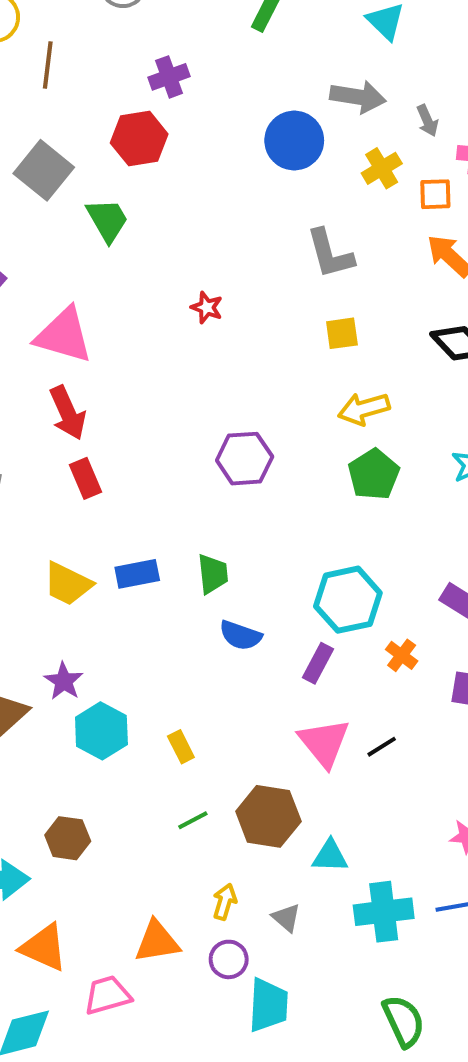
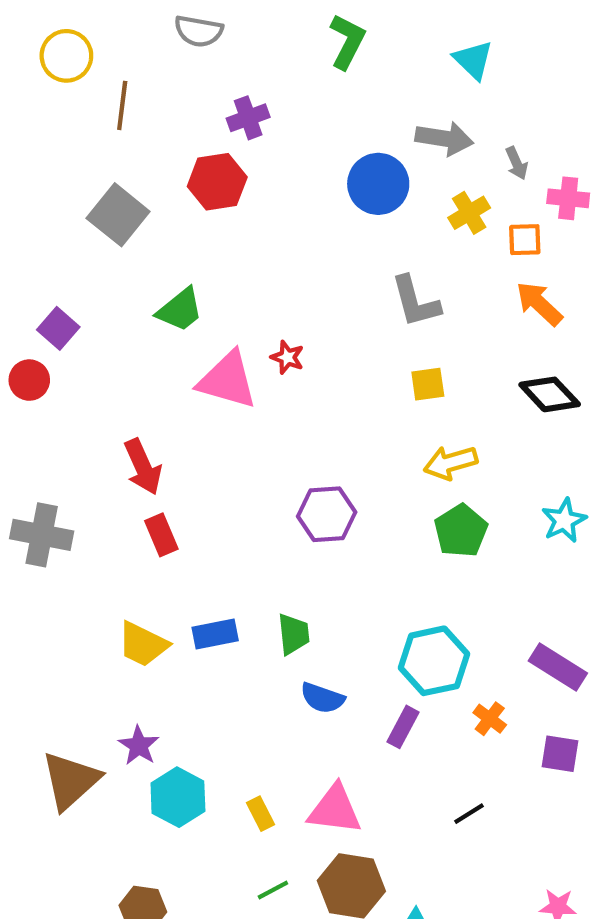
green trapezoid: (107, 220) -> (180, 310), moved, turned 81
pink triangle: (64, 335) -> (227, 380), moved
pink triangle: (324, 743) -> (335, 810), moved, turned -44

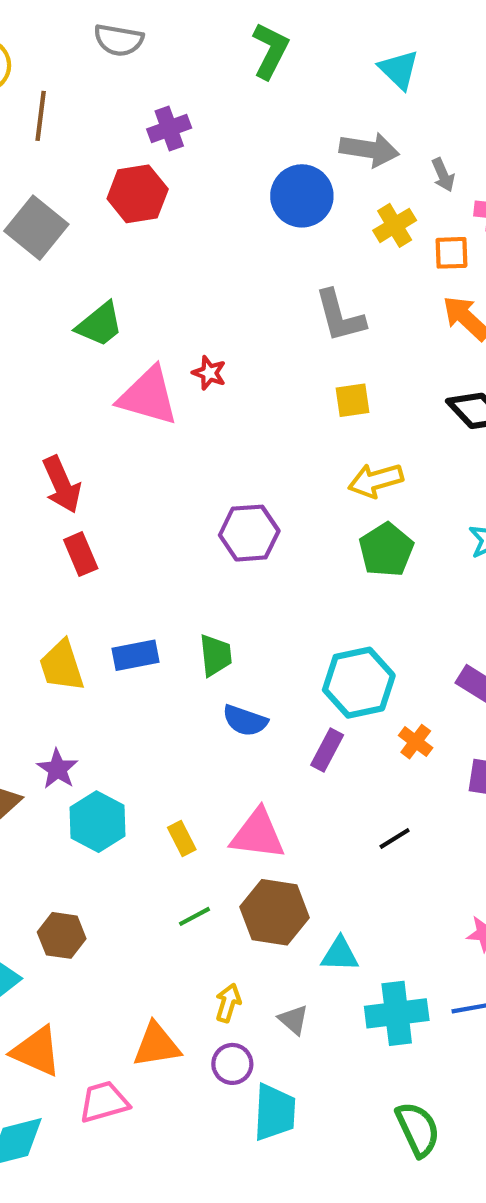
yellow trapezoid: (143, 644) -> (62, 666), turned 46

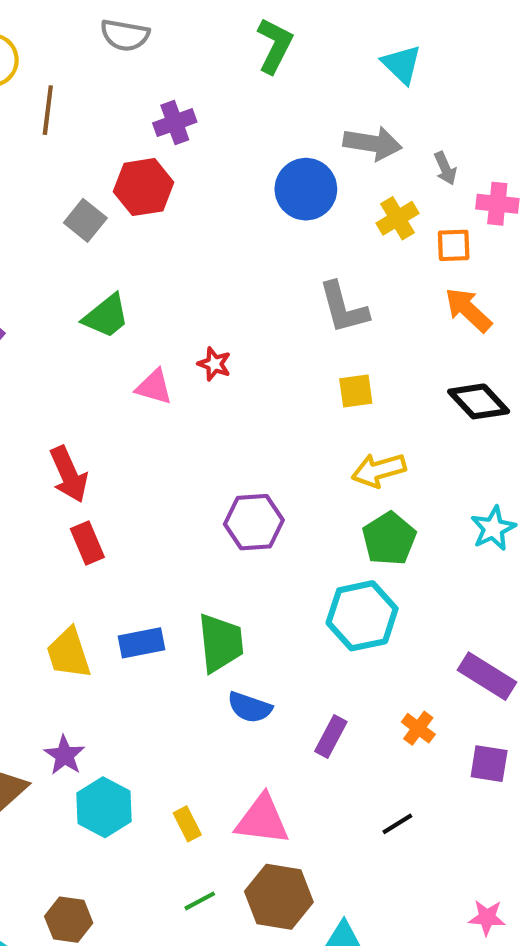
gray square: (36, 228) -> (85, 220), moved, size x0.7
pink triangle: (148, 396) -> (154, 387), size x0.6
green trapezoid: (216, 655) -> (221, 643), size x1.4
cyan hexagon: (359, 683) -> (362, 616), moved

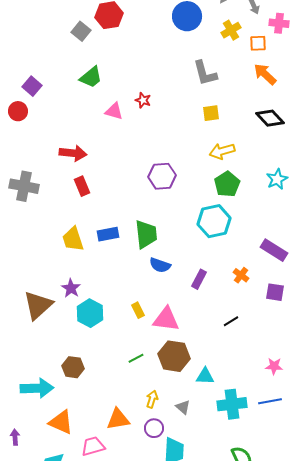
red arrow: (69, 474) -> (73, 153), turned -60
yellow rectangle: (187, 824) -> (138, 310), moved

